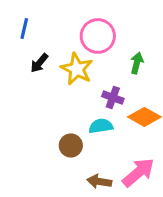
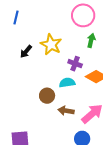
pink circle: (98, 36) -> (83, 15), moved
black arrow: (39, 63) -> (26, 52), moved
brown arrow: (99, 181) -> (66, 111), moved

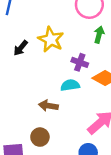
brown circle: (47, 96) -> (40, 137), moved
brown arrow: (66, 111) -> (48, 106), moved

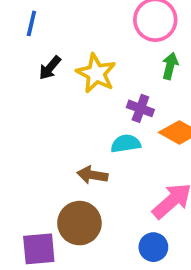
black arrow: (21, 48) -> (50, 68), moved
brown circle: (40, 137) -> (79, 223), size x1.5

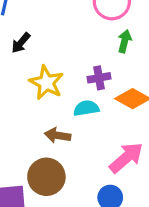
yellow star: (96, 73) -> (46, 83), moved
purple cross: (140, 108) -> (99, 78), turned -30

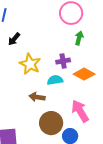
pink arrow: (126, 158) -> (80, 111), turned -80
brown circle: (46, 177) -> (51, 123), moved

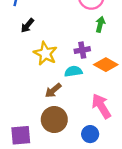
brown arrow: (37, 97) -> (53, 90), turned -49
brown circle: (51, 123) -> (54, 120), moved

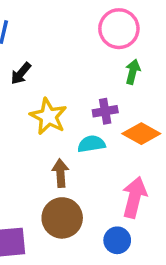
brown arrow: (53, 90) -> (60, 173), turned 126
pink arrow: (101, 106) -> (134, 197), turned 45

